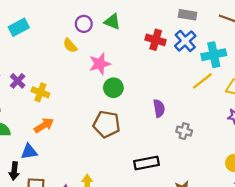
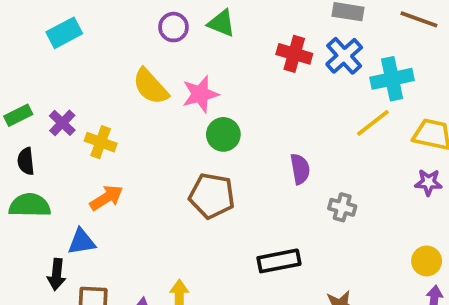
yellow semicircle: (70, 46) -> (150, 86), moved, size x1.5

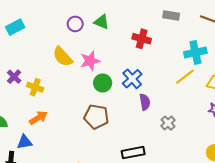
blue cross: (344, 56) -> (132, 79), moved
gray cross: (342, 207) -> (168, 123), turned 32

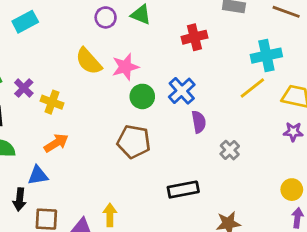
red cross: (142, 39) -> (194, 37), turned -30

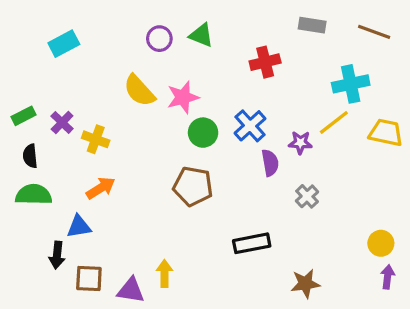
purple star: (293, 132) -> (300, 143), moved

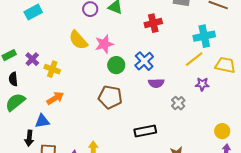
purple star: (300, 143) -> (202, 84), moved
purple semicircle: (270, 163) -> (156, 83), turned 98
green semicircle: (34, 195) -> (15, 102), turned -40

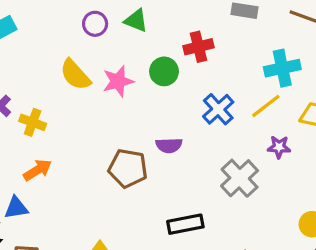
blue cross: (144, 61) -> (218, 109), moved
green circle: (116, 65) -> (164, 71), moved
purple semicircle: (156, 83) -> (169, 145), moved
gray cross: (178, 103) -> (240, 178), size x1.6

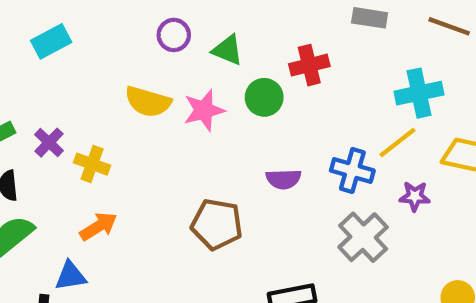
green triangle: (136, 20) -> (228, 50), moved
yellow semicircle: (75, 75) -> (148, 102), turned -32
blue cross: (218, 109) -> (352, 170), moved, turned -32
purple semicircle: (169, 145) -> (283, 179), moved

